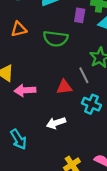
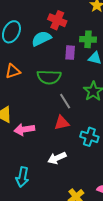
gray line: (84, 75) -> (65, 101), moved
cyan arrow: (19, 139) -> (22, 177), turned 48

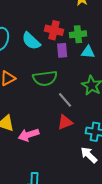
red cross: (57, 20) -> (54, 30), moved
cyan semicircle: (41, 39) -> (31, 41), turned -102
white arrow: (57, 158) -> (89, 155), moved, turned 78

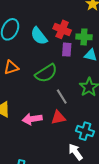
green semicircle: (45, 78) -> (46, 73), turned -35
pink arrow: (29, 135) -> (32, 119), moved

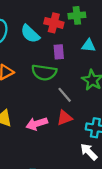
green cross: (84, 37) -> (77, 15), moved
purple rectangle: (67, 50) -> (59, 52), moved
green semicircle: (46, 73) -> (44, 72), turned 50

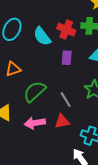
green semicircle: (44, 72) -> (35, 92), moved, turned 120

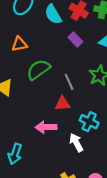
purple rectangle: (67, 58) -> (75, 39), turned -56
pink arrow: (35, 123) -> (46, 127), moved

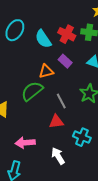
orange triangle: (19, 44) -> (46, 71), moved
pink arrow: (46, 127) -> (25, 143), moved
white arrow: (76, 142) -> (58, 156), moved

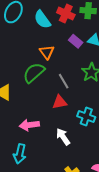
purple rectangle: (65, 61) -> (76, 41), moved
orange triangle: (46, 71) -> (47, 52), turned -49

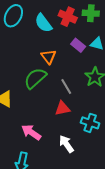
pink arrow: (29, 125) -> (31, 132), turned 42

